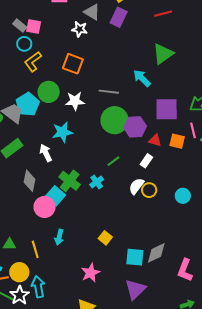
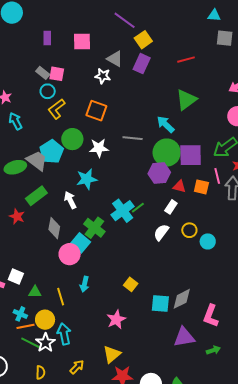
green circle: (115, 120) -> (167, 153), moved
cyan cross: (97, 182) -> (123, 211), moved, size x1.6
yellow circle: (149, 190) -> (189, 230), moved
purple triangle: (135, 289) -> (184, 337), moved, turned 35

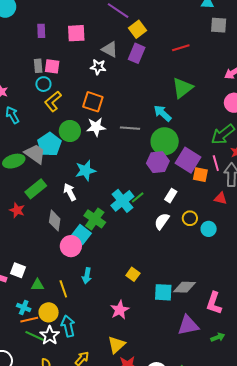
gray rectangle: (43, 73) -> (38, 66), turned 48
white star: (99, 148) -> (96, 127), moved
purple square: (191, 155) -> (188, 160), moved, turned 35
red triangle: (179, 186) -> (221, 198), moved
gray diamond: (182, 299) -> (184, 287), turned 30

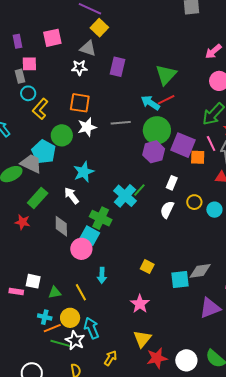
yellow square: (137, 29) -> (99, 28), moved
red line: (181, 48) -> (166, 100), moved
purple rectangle: (137, 53) -> (118, 67), moved
pink square: (52, 66) -> (29, 64), moved

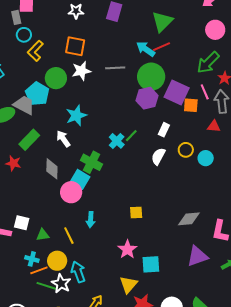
cyan cross: (125, 196) -> (117, 141), size x0.7
yellow square: (147, 267) -> (136, 213), turned -32
cyan square: (180, 280) -> (151, 264), moved

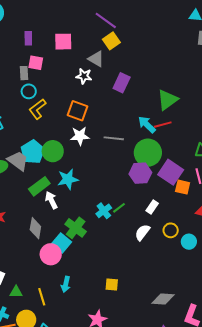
green circle: (56, 78) -> (53, 151), moved
green rectangle: (29, 140) -> (39, 186), moved

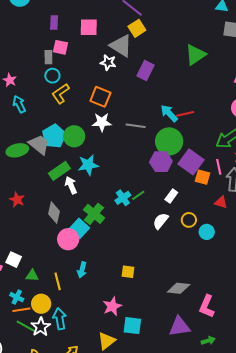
gray triangle: (96, 59) -> (121, 46), size x1.4
green triangle: (167, 100) -> (195, 55), moved

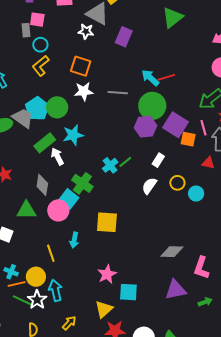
cyan circle: (52, 76) -> (40, 45), moved
yellow square: (128, 272) -> (107, 222), moved, size x1.6
green triangle: (32, 276) -> (26, 210), moved, size x1.5

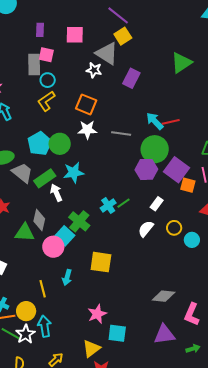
gray rectangle: (26, 30) -> (34, 65), size x1.5
gray trapezoid: (23, 118) -> (22, 173), moved
green triangle: (26, 210) -> (25, 232), moved

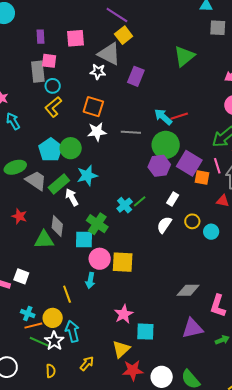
cyan square: (65, 236) -> (84, 239), turned -36
pink circle: (53, 247) -> (100, 259), moved

